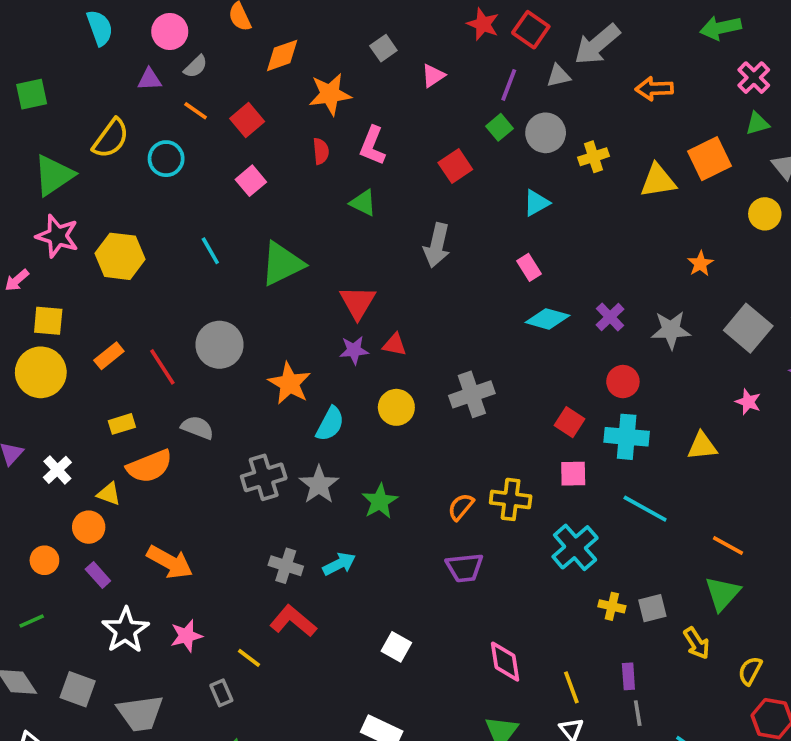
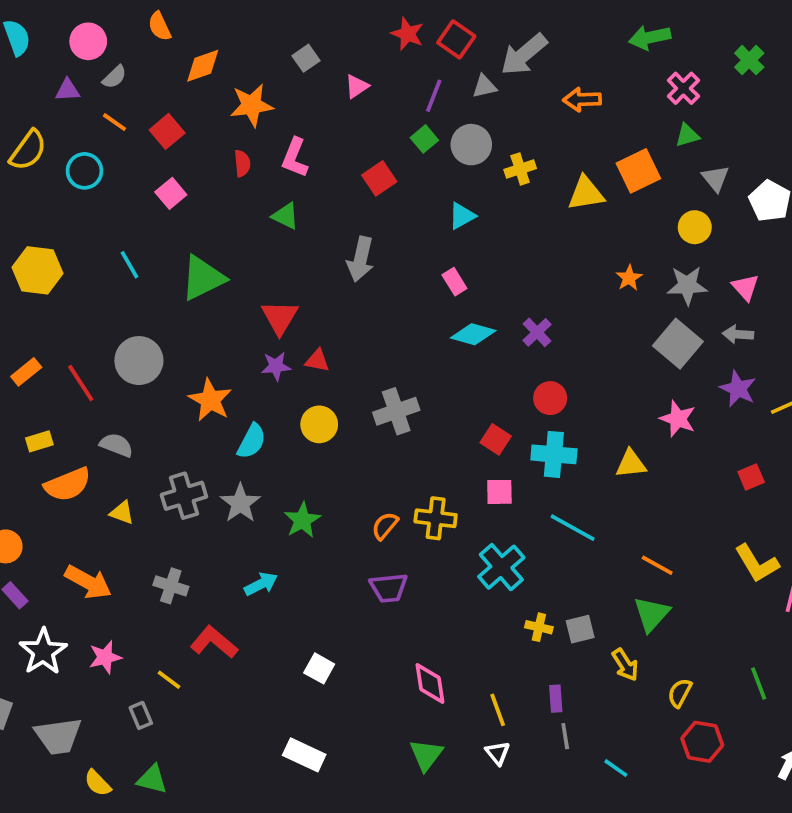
gray star: (671, 330) -> (687, 285), moved
pink star: (748, 402) -> (678, 419), size x1.4
yellow triangle: (109, 494) -> (122, 513), moved
gray cross: (286, 566) -> (171, 586), moved

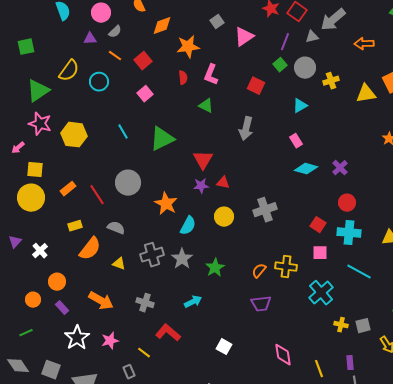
pink triangle: (357, 86) -> (244, 37), size x1.5
red square: (379, 178) -> (256, 86), turned -30
orange semicircle: (68, 484) -> (90, 249), turned -30

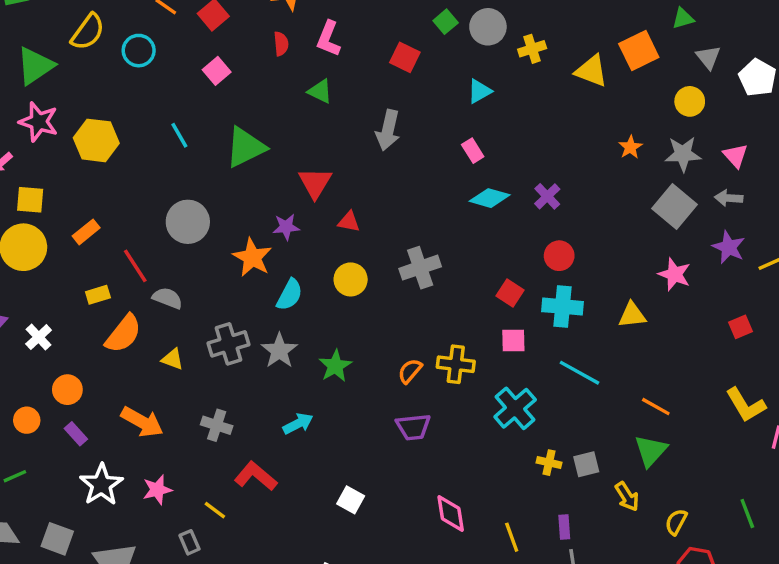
yellow triangle: (366, 94) -> (591, 71), turned 30
purple star: (201, 186) -> (286, 227), moved
red line: (97, 195) -> (135, 266), moved

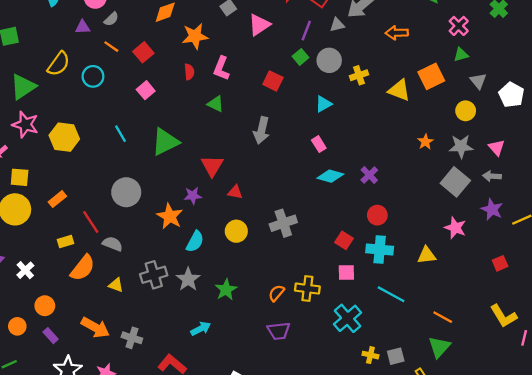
gray cross: (217, 425) -> (132, 338), moved

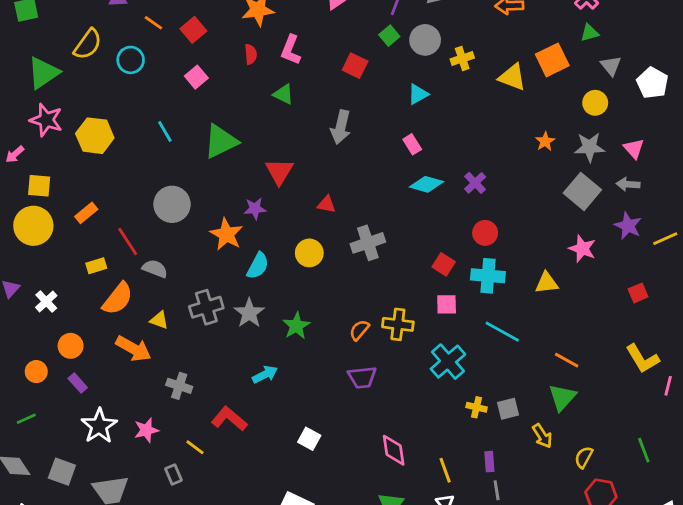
red triangle: (235, 192) -> (326, 204), moved
orange arrow: (95, 327) -> (133, 349), moved

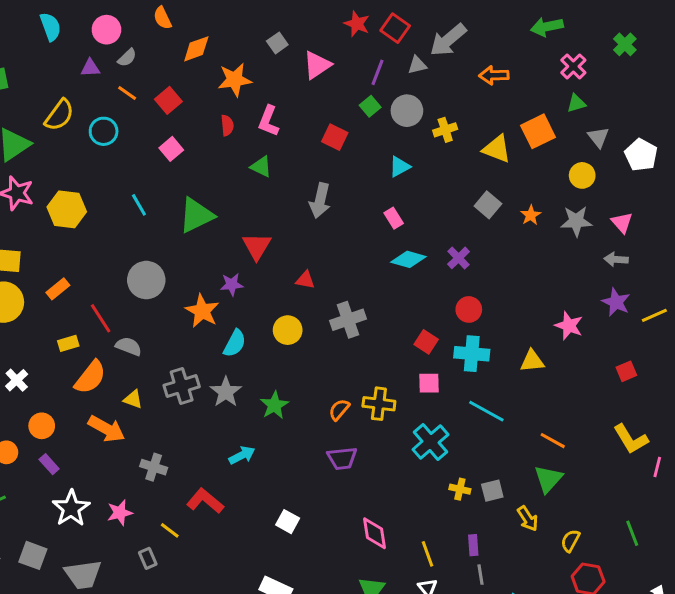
gray square: (582, 191) -> (488, 205), moved, size x0.7

